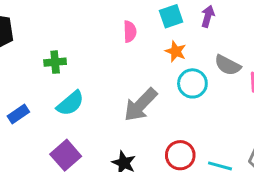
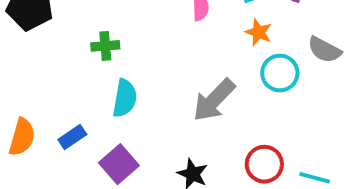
cyan semicircle: (70, 103) -> (125, 98), turned -40
blue rectangle: (18, 114) -> (72, 137), moved

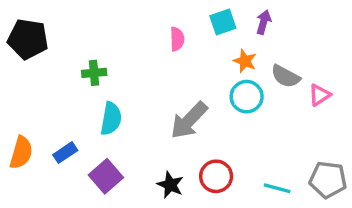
orange star: (258, 32) -> (245, 61), moved
red circle: (264, 164) -> (216, 176), moved

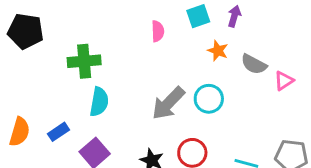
green cross: (94, 73) -> (84, 61), size x1.5
cyan circle: (247, 97) -> (209, 99), moved

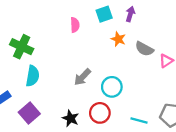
green cross: (84, 61) -> (22, 47), turned 30
cyan circle: (209, 99) -> (112, 87), moved
gray arrow: (168, 103) -> (82, 77), size x0.7

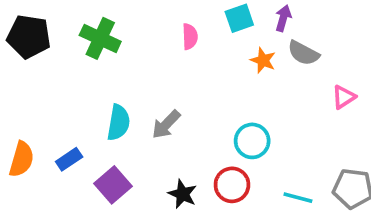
green cross: (22, 47) -> (100, 38), moved
gray semicircle: (144, 49) -> (303, 53), moved
gray arrow: (82, 77) -> (166, 124), moved

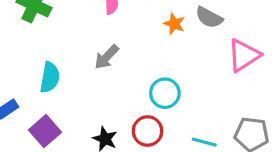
pink triangle: (344, 97) -> (244, 55), size x1.6
gray arrow: (166, 124) -> (107, 57), moved

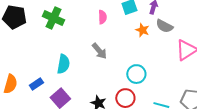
gray arrow: (107, 57) -> (99, 51), turned -84

